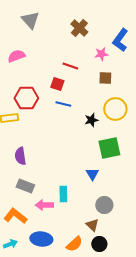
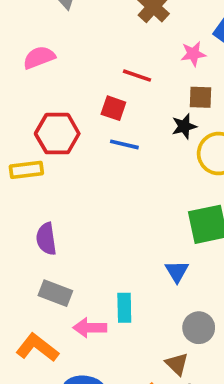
black star: (91, 120) -> (184, 126), moved

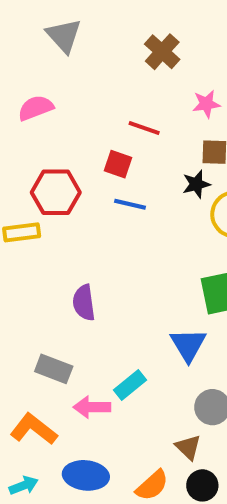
purple semicircle: (46, 239) -> (84, 303), moved
blue triangle: (177, 271) -> (188, 345), size x1.4
cyan rectangle: (124, 308) -> (130, 385), turned 52

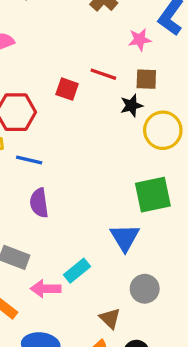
red line: (144, 128) -> (103, 74), moved
blue line: (130, 204) -> (29, 160), moved
brown triangle: (188, 447) -> (110, 318), moved

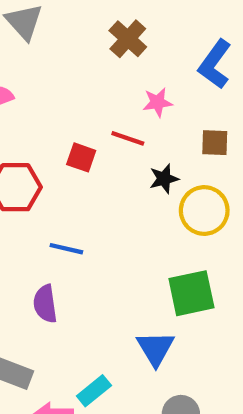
pink star: (140, 40) -> (158, 102), moved
brown square: (146, 79) -> (215, 143), moved
blue line: (29, 160) -> (66, 249), moved

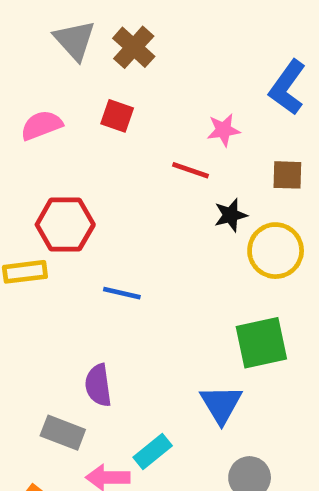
brown cross: (128, 39) -> (134, 47), moved
red square: (81, 157) -> (117, 116), moved
purple semicircle: (45, 304) -> (98, 385), moved

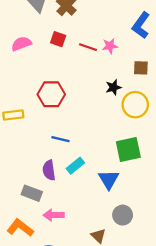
red line: (190, 170) -> (88, 47), moved
red hexagon: (65, 225) -> (51, 94), moved
blue line: (122, 293) -> (60, 139), moved
cyan rectangle: (153, 451) -> (75, 166), moved

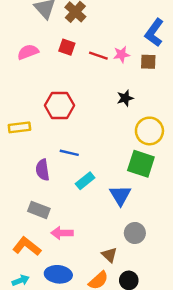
brown square: (141, 68) -> (148, 62), moved
yellow circle: (135, 105) -> (149, 131), moved
green square: (128, 150) -> (141, 164), turned 30
purple semicircle: (49, 170) -> (43, 170), moved

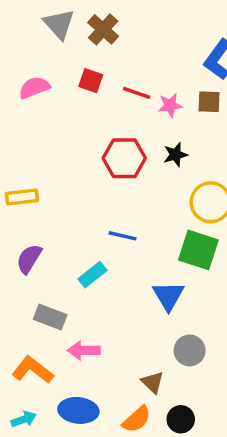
pink star: (121, 54) -> (170, 105), moved
red hexagon: (60, 105) -> (124, 158), moved
blue line: (69, 153) -> (123, 236), moved
purple semicircle: (43, 170) -> (29, 259), moved, turned 40
cyan rectangle: (85, 181) -> (93, 275), moved

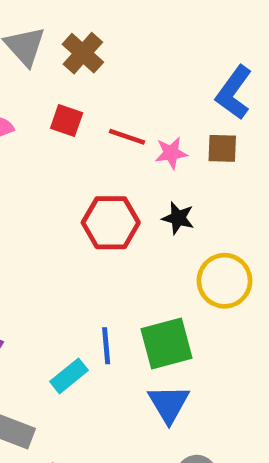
black star: (175, 155) -> (178, 218), turned 30
blue line: (123, 236) -> (106, 346), moved, turned 72
green square: (198, 250) -> (166, 343), moved, turned -33

